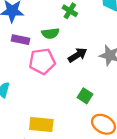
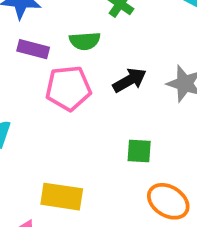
green square: (85, 96) -> (139, 151), turned -32

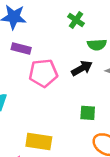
green semicircle: (85, 41) -> (97, 45), moved

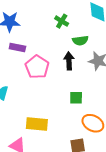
black arrow: (82, 68) -> (69, 61), turned -60
pink pentagon: (43, 73) -> (37, 67), turned -30

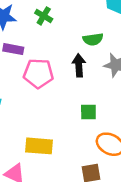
green cross: (62, 21) -> (44, 16), moved
pink pentagon: (37, 67) -> (38, 73), turned -30

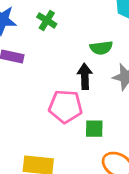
pink pentagon: (38, 73) -> (65, 107), moved

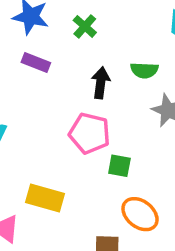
black arrow: (85, 76) -> (101, 83), moved

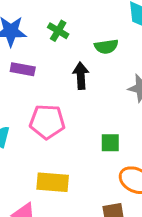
green semicircle: (144, 70) -> (106, 47), moved
pink pentagon: (90, 133) -> (47, 122), moved

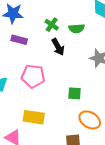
green cross: (58, 31) -> (52, 25), moved
black arrow: (81, 76) -> (58, 47), turned 150

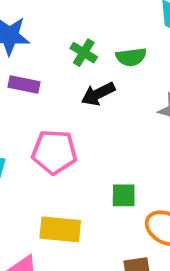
black arrow: (58, 47) -> (98, 94), turned 96
green square: (75, 93) -> (124, 195), moved

